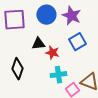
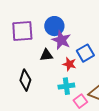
purple star: (71, 16) -> (61, 40), moved
red star: (52, 53) -> (69, 64), moved

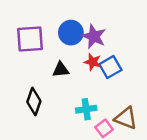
purple star: (61, 40) -> (94, 36), moved
red star: (69, 64) -> (93, 62), moved

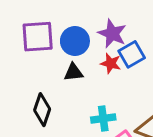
blue circle: (71, 33) -> (75, 41), moved
blue square: (110, 67) -> (132, 54), moved

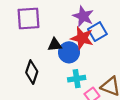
blue circle: (75, 41) -> (69, 52), moved
red star: (111, 63) -> (82, 38), size x1.5

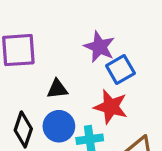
red star: (82, 38) -> (111, 107), moved
blue circle: (69, 52) -> (59, 126), moved

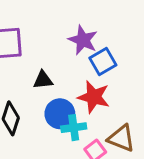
blue circle: (59, 126) -> (60, 114), moved

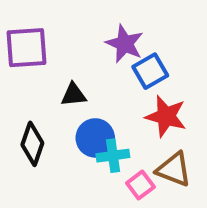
red star: (94, 97) -> (166, 116), moved

